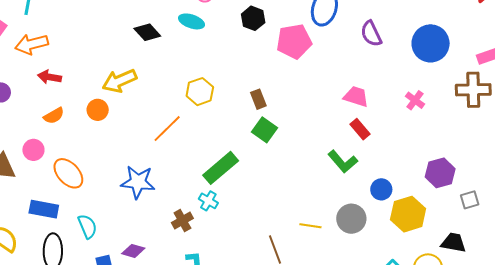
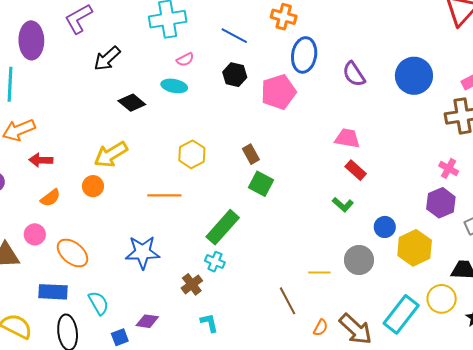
pink cross: (415, 100) -> (449, 168), moved
orange line: (167, 129) -> (164, 195), turned 52
green L-shape: (343, 162) -> (343, 205), size x0.7

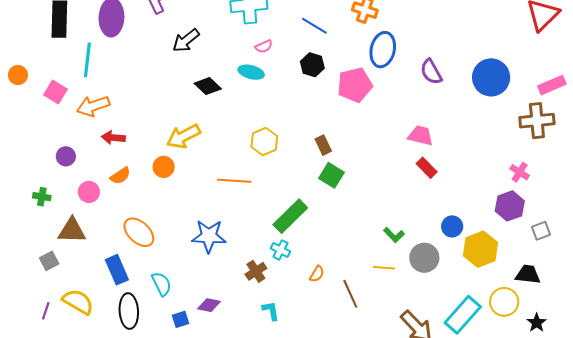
green L-shape: (343, 205) -> (394, 235), moved
pink circle: (35, 234) -> (89, 192), moved
blue rectangle: (53, 292) -> (117, 270), turned 60
orange semicircle: (321, 328) -> (317, 274), moved

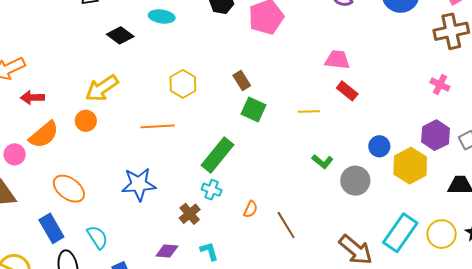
orange semicircle: (120, 176) -> (44, 135), size x1.5
purple hexagon: (510, 206) -> (436, 135), moved
yellow line: (384, 268) -> (309, 112), moved
yellow circle: (504, 302) -> (442, 234), moved
purple diamond: (209, 305) -> (167, 251), moved

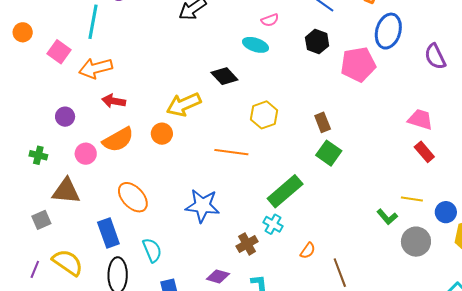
black diamond: (120, 35) -> (224, 76), moved
yellow line: (309, 112) -> (412, 199), moved

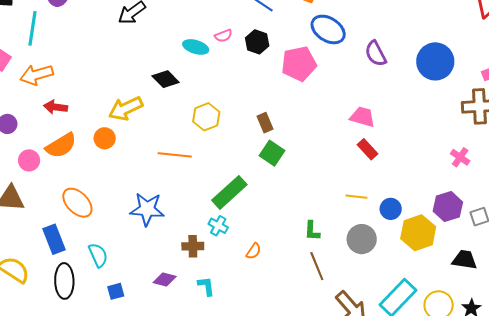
pink semicircle: (270, 20) -> (223, 36), moved
blue ellipse: (388, 31) -> (328, 29), turned -72
green L-shape: (387, 217) -> (312, 231), moved, turned 45
brown cross: (247, 244) -> (193, 246), turned 30
brown line: (340, 273) -> (317, 266), moved

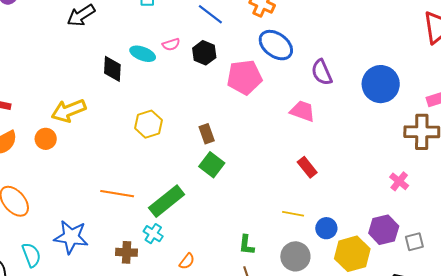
black diamond: (166, 79) -> (112, 69), moved, turned 44
pink trapezoid: (363, 117) -> (302, 111), moved
orange line: (175, 155) -> (117, 194), moved
blue star: (147, 209) -> (71, 237), moved

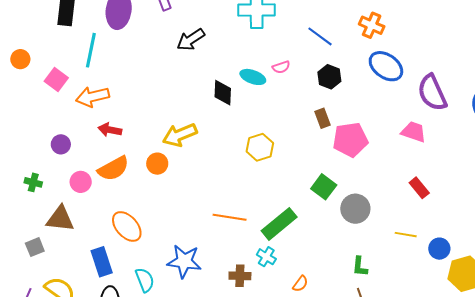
black hexagon: (204, 53) -> (329, 77), moved
purple semicircle: (322, 72) -> (432, 93), size x1.4
pink pentagon: (244, 77) -> (350, 140), moved
brown rectangle: (207, 134) -> (323, 118), moved
gray circle: (295, 256) -> (355, 209), moved

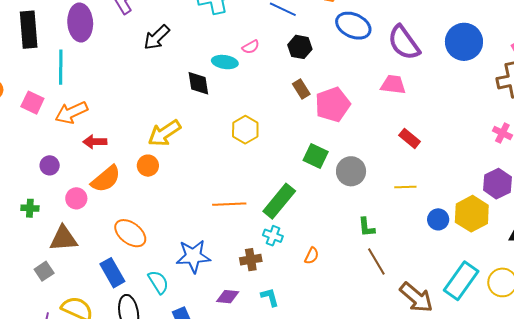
blue circle: (439, 249) -> (438, 219), moved

